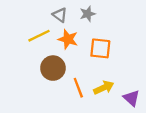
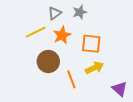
gray triangle: (60, 15) -> (55, 13), turned 48
orange star: (68, 39) -> (62, 35), turned 30
yellow arrow: (104, 88) -> (94, 68), moved

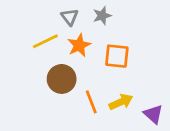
gray triangle: (55, 13) -> (70, 17), turned -32
yellow arrow: (94, 68) -> (121, 102), moved

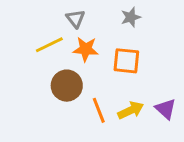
gray star: (102, 16) -> (131, 17), moved
orange star: (79, 45) -> (86, 49), turned 30
purple triangle: (153, 114) -> (166, 109), moved

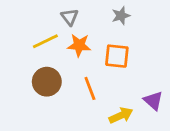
brown circle: (67, 86) -> (47, 82), moved
orange line: (99, 110) -> (90, 88), moved
yellow arrow: (131, 110) -> (121, 115), moved

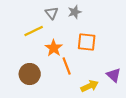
gray star: (121, 16) -> (75, 12), moved
orange star: (79, 45) -> (54, 48), moved, turned 30
brown circle: (47, 82) -> (30, 74), moved

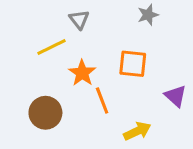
gray star: (75, 12) -> (148, 15), moved
purple triangle: (114, 75) -> (176, 96), moved

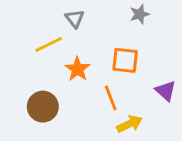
orange line: (102, 101) -> (111, 98), moved

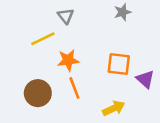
orange square: (125, 60) -> (119, 64), moved
orange star: (77, 69) -> (68, 60), turned 30
orange line: (111, 98) -> (74, 88), moved

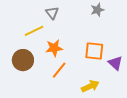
orange line: (74, 88) -> (59, 70), turned 60
brown circle: (38, 93) -> (23, 60), moved

